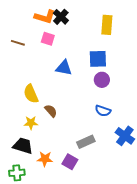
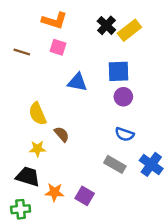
black cross: (61, 17) -> (106, 25), moved
yellow rectangle: (107, 25) -> (129, 30), turned 48
gray rectangle: (86, 142) -> (115, 164), moved, turned 54

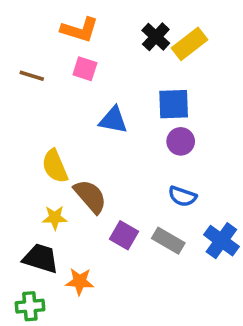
brown semicircle: (62, 134) -> (90, 196), size x1.5
purple square: (85, 196) -> (124, 235), moved

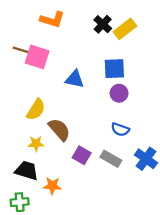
pink square: (85, 69) -> (37, 57), moved, size x1.5
yellow semicircle: (55, 166) -> (36, 110), turned -125

